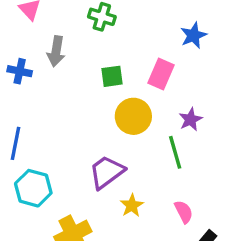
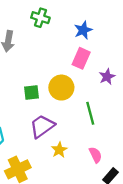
blue star: (193, 35) -> (83, 30), moved
green square: (112, 76) -> (32, 92), moved
purple star: (190, 119) -> (107, 77), moved

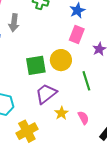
green square: (32, 92) -> (36, 65), size x1.5
pink semicircle: (95, 155) -> (83, 118), moved

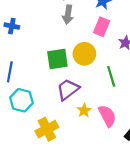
gray arrow: (14, 23) -> (68, 15), moved
pink semicircle: (83, 118) -> (107, 116), size x1.5

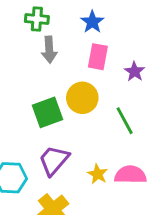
purple trapezoid: (68, 89) -> (54, 160), moved
pink semicircle: (107, 116) -> (130, 175), turned -50

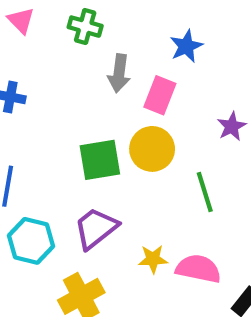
green cross: (37, 19) -> (85, 27), moved
pink rectangle: (98, 57) -> (160, 95), moved
yellow star: (98, 174) -> (153, 259), turned 30

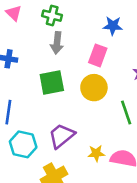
blue star: (186, 46) -> (113, 26), turned 30
gray arrow: (119, 73) -> (57, 43), moved
green square: (100, 160) -> (52, 83), moved

